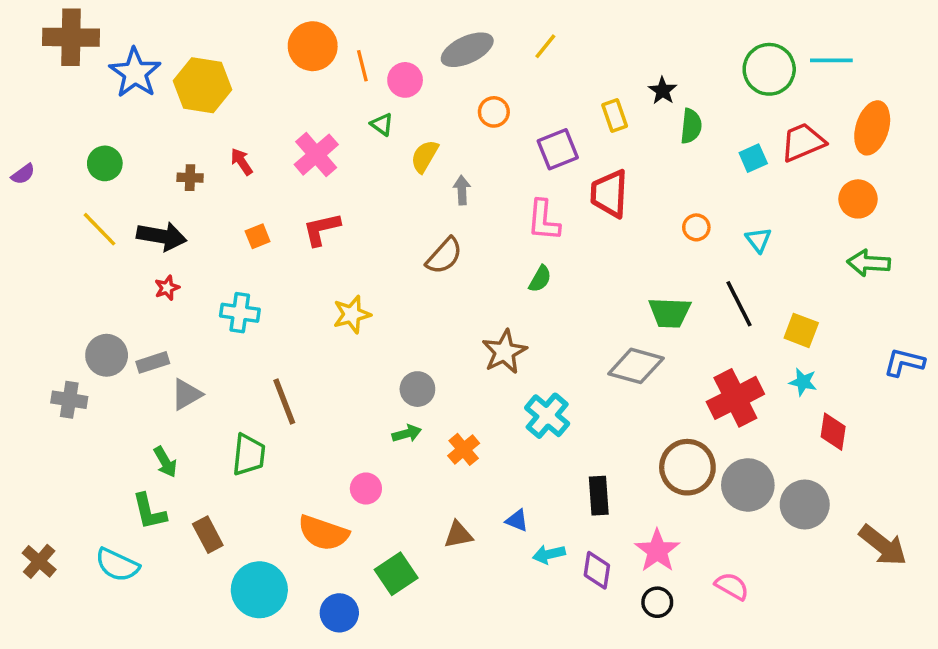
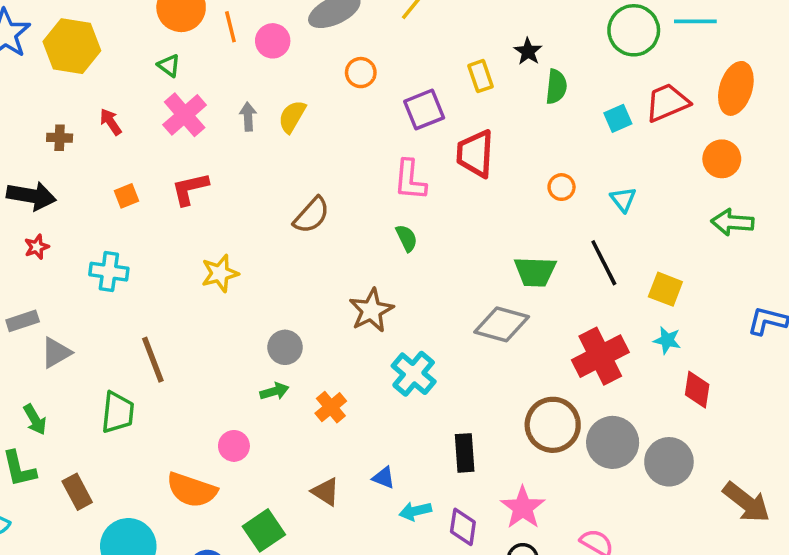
green triangle: (382, 124) -> (169, 66), moved
gray arrow: (462, 190) -> (248, 117), moved
green semicircle: (540, 279) -> (407, 238), turned -56
brown triangle: (458, 535) -> (326, 492), turned 44

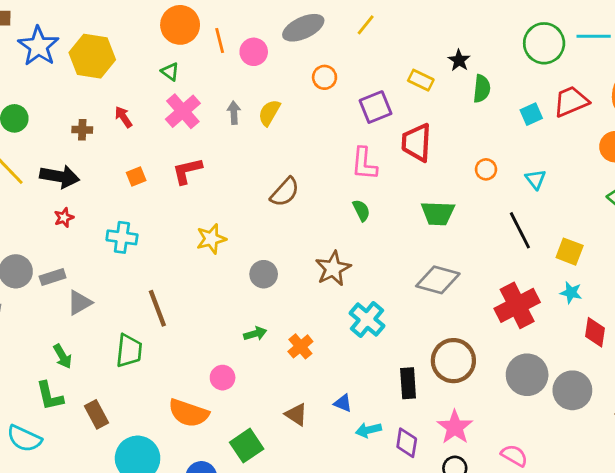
yellow rectangle: (480, 76) -> (421, 80), turned -45
green trapezoid: (535, 272) -> (438, 213), moved
gray circle: (285, 347) -> (264, 274), moved
brown circle: (553, 425) -> (453, 361), moved

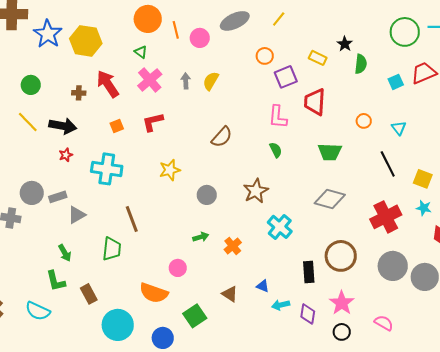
orange circle: (325, 77) -> (265, 56), moved
red arrow: (123, 117) -> (108, 84), size x1.8
cyan cross: (122, 237) -> (107, 169), size x1.4

